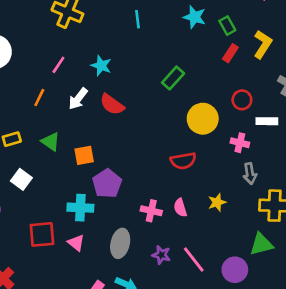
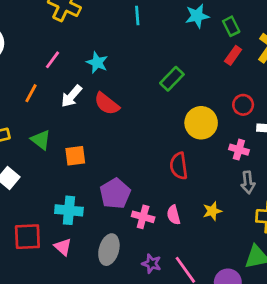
cyan star: (194, 17) -> (197, 16), turned -30
red semicircle: (183, 161) -> (179, 166), turned 90
purple pentagon: (107, 184) -> (115, 194), moved

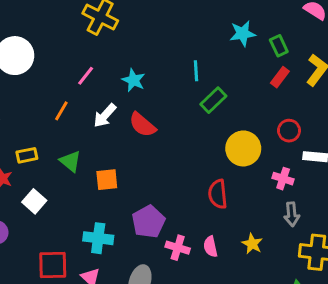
cyan line: (137, 16) -> (196, 71), moved
yellow star: (212, 211) -> (252, 244), turned -30

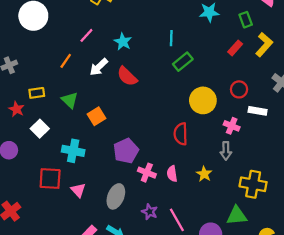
green rectangle: (279, 46) -> (246, 20), moved
orange square: (107, 180) -> (97, 116), turned -30
gray arrow: (292, 214) -> (226, 151), moved
cyan cross: (98, 238) -> (73, 151), moved

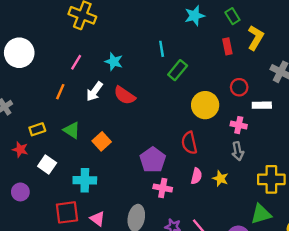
red rectangle: (235, 48) -> (227, 46), turned -42
purple pentagon: (126, 151) -> (153, 160), moved
pink semicircle: (172, 174) -> (196, 176), moved, turned -147

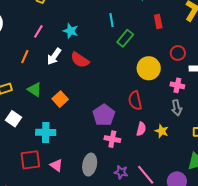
red rectangle: (227, 46) -> (158, 21), moved

